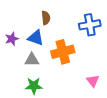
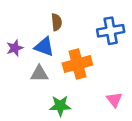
green star: (34, 86) -> (60, 106), moved

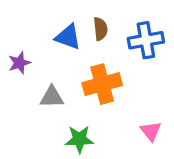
brown semicircle: (57, 22) -> (100, 29), moved
blue triangle: (44, 47) -> (68, 37), moved

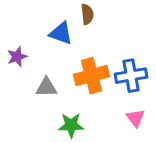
brown semicircle: (100, 29) -> (87, 14), moved
blue cross: (146, 40) -> (131, 76), moved

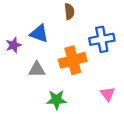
blue triangle: (61, 33) -> (39, 34), moved
blue cross: (131, 76) -> (102, 39), moved

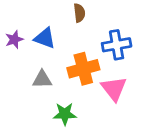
purple star: (14, 45) -> (14, 39), moved
pink triangle: (108, 94) -> (114, 89), moved, size x1.5

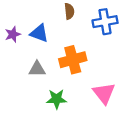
blue cross: (117, 45) -> (105, 22), moved
pink triangle: (114, 89) -> (104, 93), moved

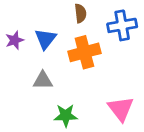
blue triangle: (39, 33) -> (46, 39), turned 48
orange cross: (73, 60) -> (84, 52), moved

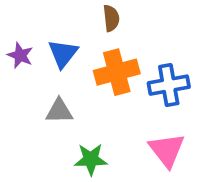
blue cross: (122, 25) -> (169, 85), moved
purple star: (15, 40) -> (20, 55), turned -30

